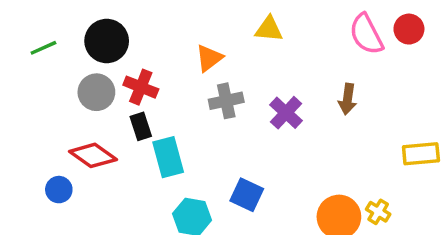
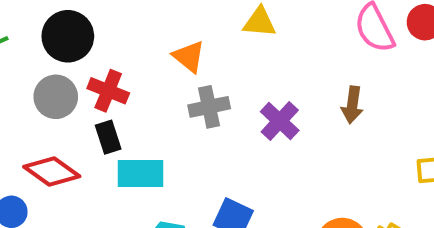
orange triangle: (209, 58) -> (189, 56), turned -44
cyan rectangle: (168, 157) -> (140, 173), turned -75

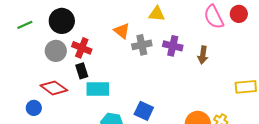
gray cross: (209, 107) -> (142, 45), moved
purple cross: (280, 121) -> (173, 46), moved, turned -30

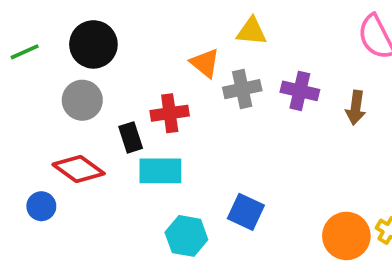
yellow triangle: (157, 14) -> (252, 31), moved
red cross: (82, 48) -> (170, 113), moved, turned -30

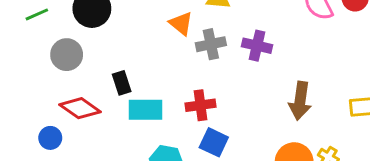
gray circle: (82, 100) -> (67, 55), moved
brown arrow: (356, 108) -> (300, 101), moved, size x1.4
red cross: (170, 113) -> (200, 105), moved

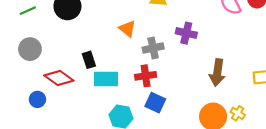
orange triangle: (181, 23) -> (127, 29), moved
gray cross: (211, 44) -> (153, 48), moved
gray circle: (67, 55) -> (30, 49), moved

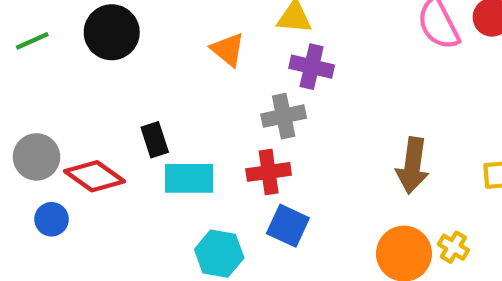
orange triangle: (127, 29) -> (228, 49), moved
purple cross: (186, 33) -> (312, 67), moved
gray circle: (30, 49) -> (36, 157), moved

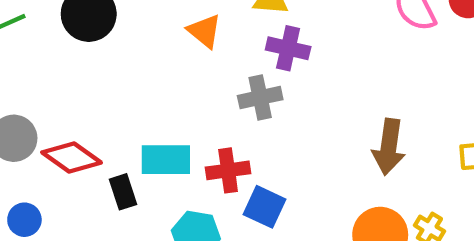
black rectangle: (155, 140) -> (123, 192), moved
red cross: (269, 172) -> (228, 170), moved
blue circle: (52, 219) -> (24, 220), moved

